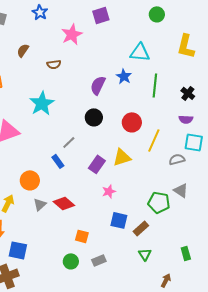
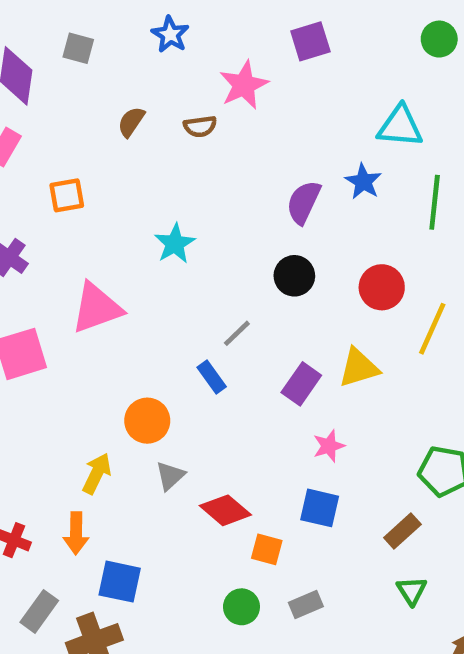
brown semicircle: (54, 64) -> (200, 126), moved
cyan star: (42, 103) -> (175, 244), size x0.7
red diamond: (64, 203) -> (225, 510), moved
blue square: (119, 220) -> (320, 508), moved

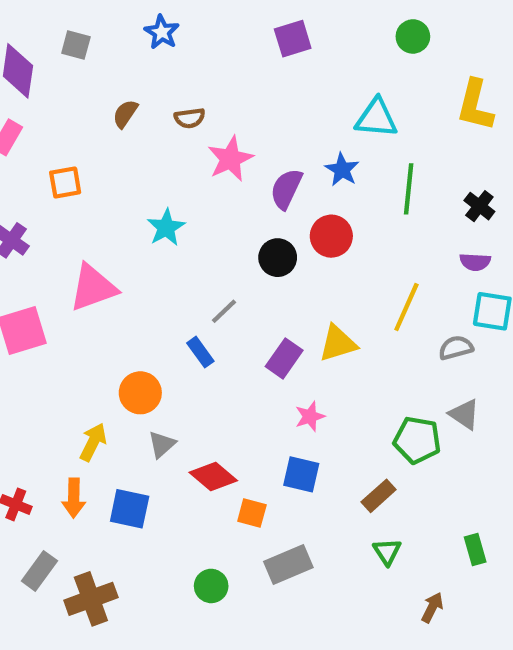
pink star: (244, 85) -> (230, 159), moved
red circle: (382, 287) -> (331, 236), moved
blue square: (120, 582) -> (130, 509), moved
gray rectangle: (306, 605) -> (288, 565), size x1.5
green circle: (241, 607) -> (211, 586), moved

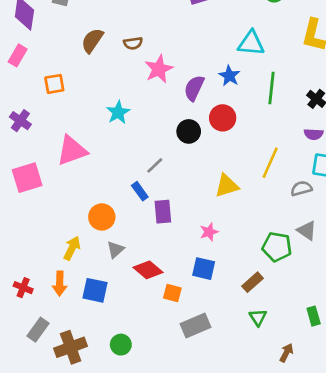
brown semicircle: (125, 114) -> (92, 41), size x1.4
purple rectangle: (284, 358) -> (163, 212), moved, turned -40
green circle: (211, 586) -> (121, 345), moved

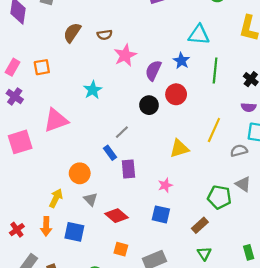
pink rectangle: (18, 55) -> (13, 67), moved
gray triangle: (115, 250) -> (91, 199), turned -32
red cross: (23, 288) -> (17, 230), turned 32
orange square: (172, 293) -> (121, 249), moved

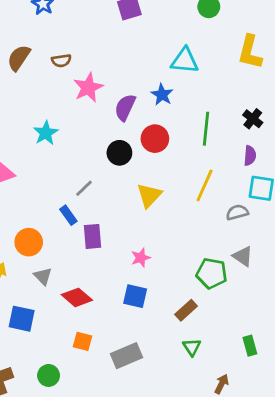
green line: (215, 70) -> (206, 129), moved
purple semicircle: (249, 107) -> (250, 156), turned -88
yellow triangle: (179, 148) -> (149, 195), moved, turned -30

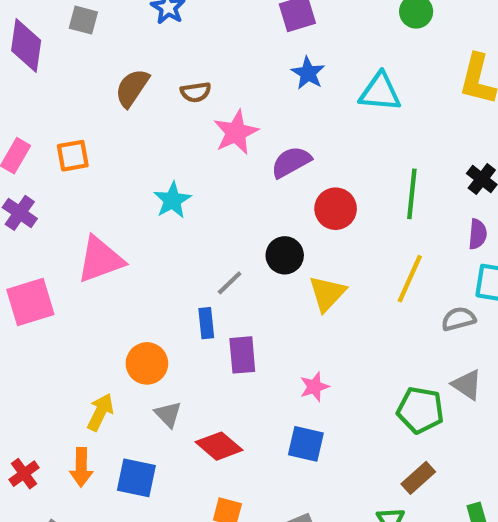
blue star: (162, 95) -> (308, 73), moved
purple semicircle: (125, 107) -> (291, 162), turned 36
black circle: (119, 153) -> (285, 255), moved
blue rectangle: (68, 215) -> (206, 323), turned 30
brown rectangle: (186, 310) -> (418, 478), moved

